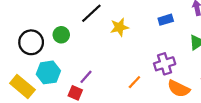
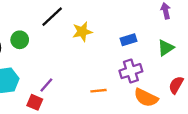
blue rectangle: (166, 20) -> (129, 40), moved
orange line: (134, 82) -> (98, 91), turned 40

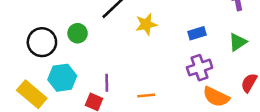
purple line: (46, 85) -> (107, 83), turned -42
orange line: (98, 91) -> (146, 96), moved

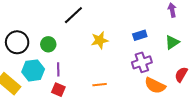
yellow star: (146, 24) -> (100, 40), moved
green circle: (78, 33) -> (48, 44), moved
purple line: (107, 83) -> (58, 69), moved

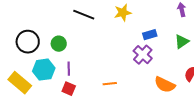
black line: (73, 15) -> (84, 15), turned 65
yellow star: (100, 40) -> (123, 13), moved
purple cross: (142, 62) -> (143, 55), moved, turned -30

